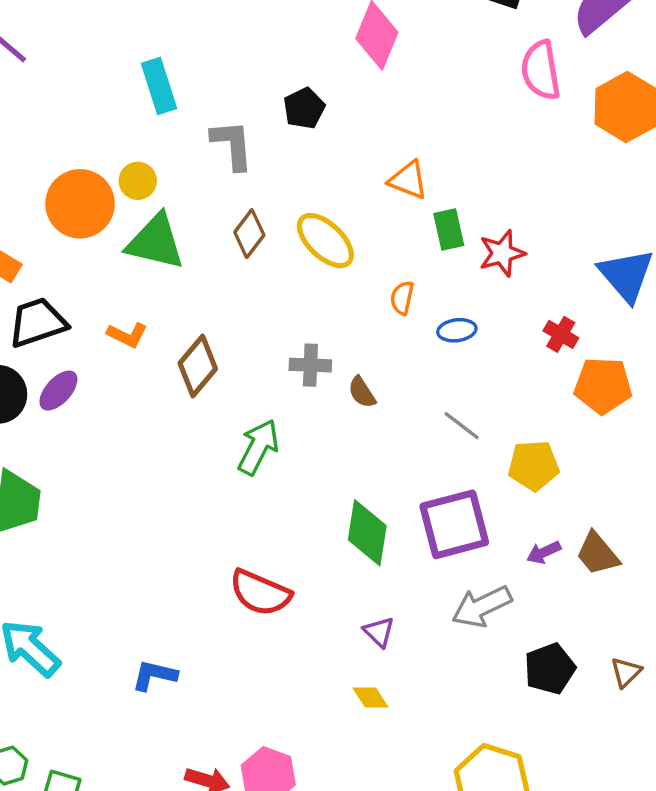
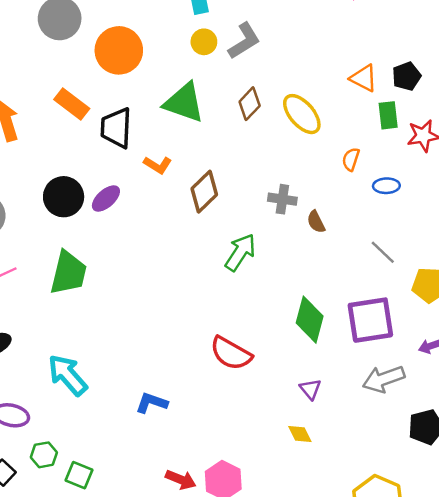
black pentagon: (304, 108) -> (407, 76), moved
gray L-shape: (232, 145) -> (244, 41), turned 57
yellow circle: (138, 181) -> (204, 42), moved
orange circle: (80, 204) -> (119, 50), moved
black trapezoid: (37, 322) -> (116, 128), moved, turned -75

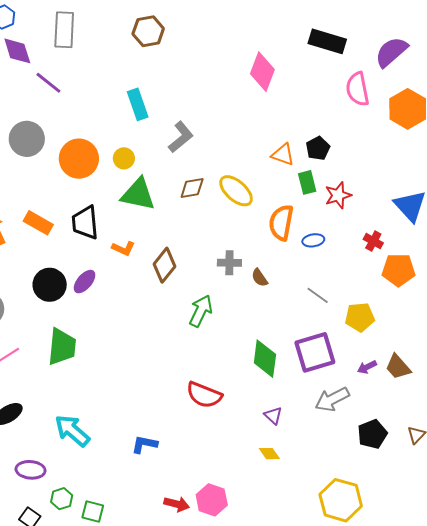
yellow circle: (204, 42) -> (124, 158), moved
orange rectangle: (72, 104) -> (38, 223), moved
brown diamond: (250, 104) -> (192, 188), turned 44
orange semicircle: (351, 159) -> (281, 223), size x1.8

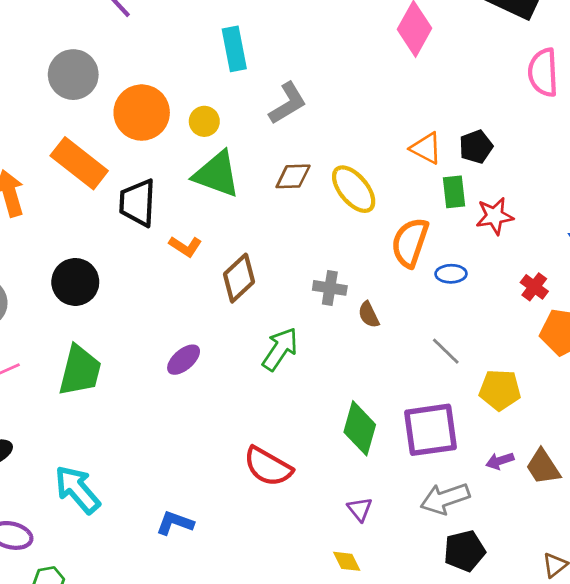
orange rectangle: (38, 223) -> (79, 163), moved, size x1.4
purple ellipse: (85, 282) -> (184, 360), moved
black pentagon: (372, 434) -> (465, 551), moved

